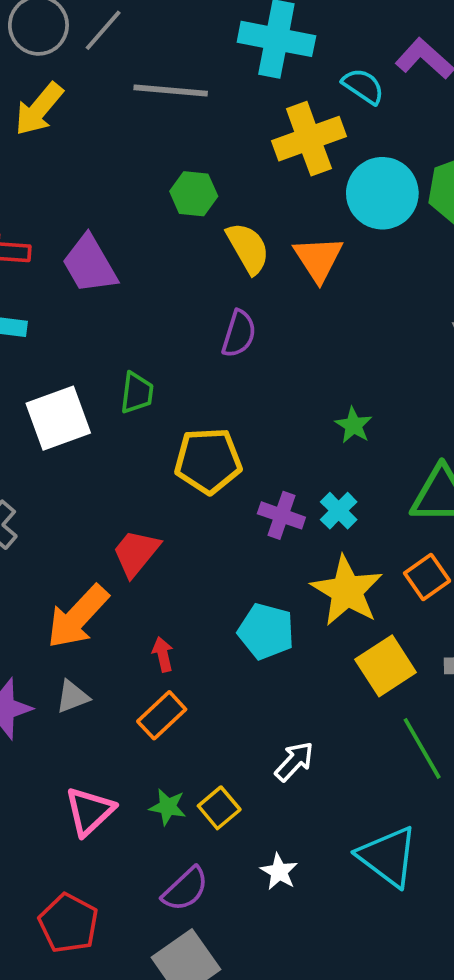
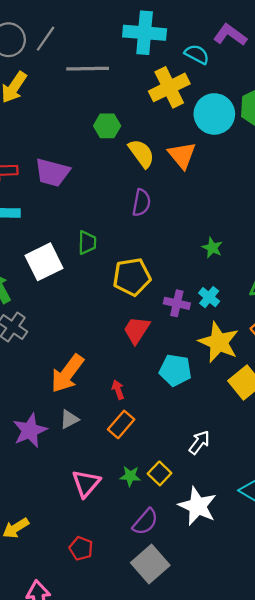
purple trapezoid: (90, 264) -> (52, 172), turned -39
red trapezoid: (136, 553) -> (137, 330), moved
white star: (279, 872) -> (197, 506), size x1.8
red pentagon: (69, 923) -> (81, 548), size x0.7

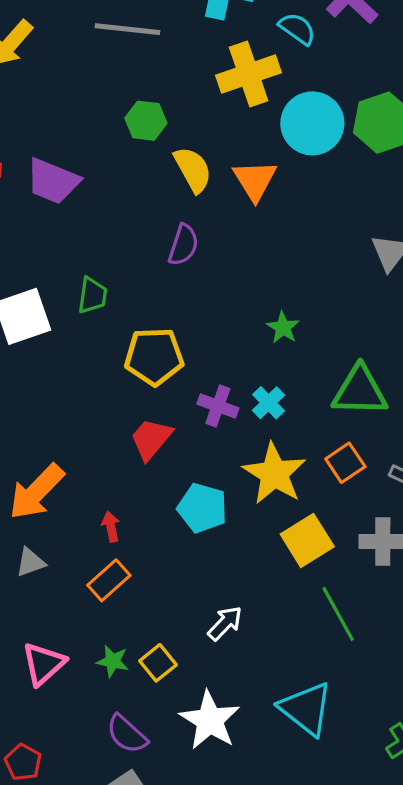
purple semicircle: (145, 522) -> (127, 734), turned 84

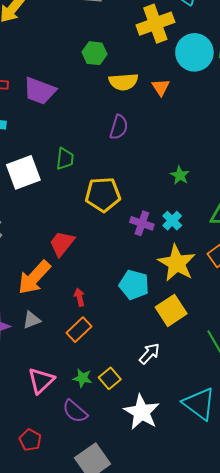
yellow semicircle: (193, 169) -> (123, 82), turned 116
orange triangle: (255, 180) -> (161, 87), size x0.7
red trapezoid: (151, 439) -> (62, 244), moved
yellow square: (307, 540) -> (171, 310), moved
purple semicircle: (127, 734) -> (75, 411), moved

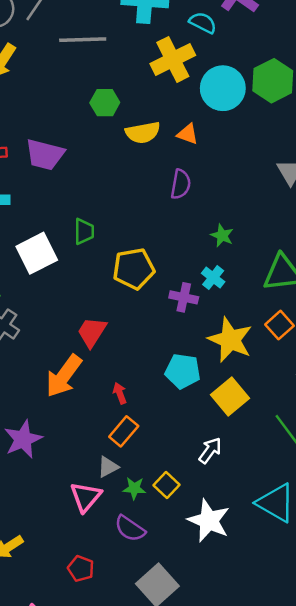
orange triangle: (161, 87) -> (188, 134), turned -30
purple semicircle: (119, 127) -> (181, 184), moved
cyan cross: (172, 221) -> (213, 278), moved
gray triangle: (32, 320) -> (108, 467), moved

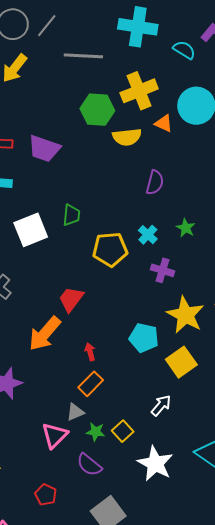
yellow cross: (173, 59) -> (139, 91), moved
green hexagon: (105, 103) -> (97, 110), size x1.4
orange triangle: (188, 134) -> (164, 123), moved
cyan cross: (213, 278) -> (148, 235), moved
purple cross: (184, 297) -> (163, 270), moved

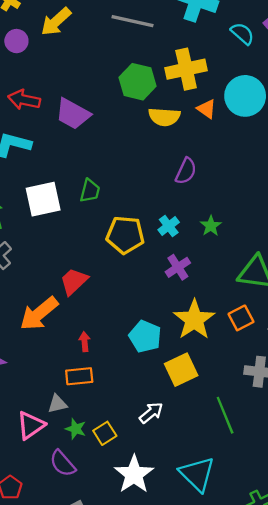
purple cross: (163, 270) -> (178, 267), turned 30
orange rectangle: (91, 384) -> (79, 376), turned 30

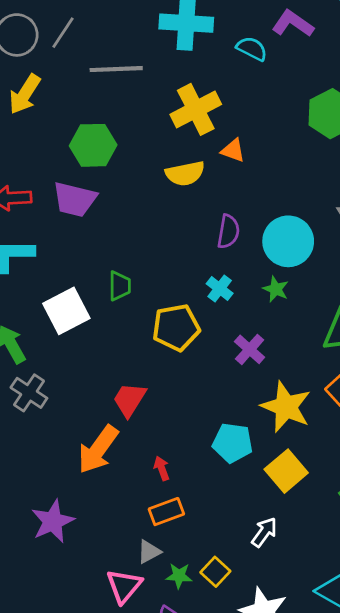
green hexagon: (138, 82) -> (93, 145), moved
cyan circle: (245, 96) -> (288, 241), moved
cyan cross: (169, 226) -> (220, 288), moved

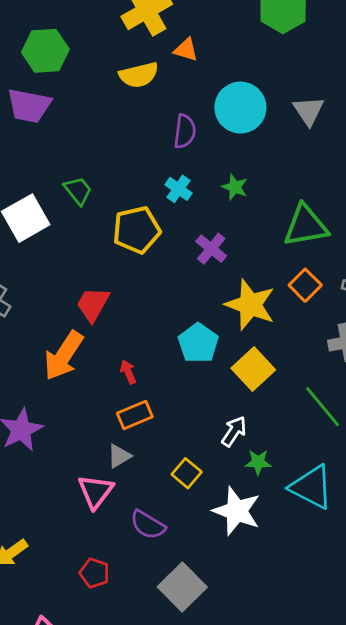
cyan circle: (288, 241) -> (240, 108), moved
green trapezoid: (120, 286) -> (78, 191), turned -36
cyan pentagon: (233, 443) -> (198, 343), turned 30
green star: (179, 576) -> (258, 462), moved

